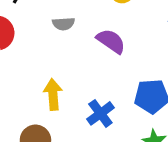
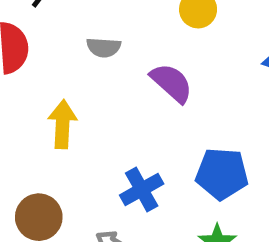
yellow arrow: (53, 94) -> (62, 124), moved

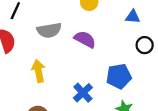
gray semicircle: (104, 47) -> (49, 30), size x1.5

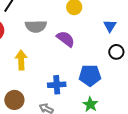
blue triangle: (133, 17) -> (110, 26), turned 48
blue cross: (83, 93) -> (57, 85), turned 30

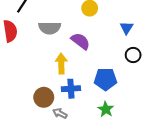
yellow arrow: (21, 60) -> (61, 64), moved
brown circle: (14, 100) -> (44, 97), moved

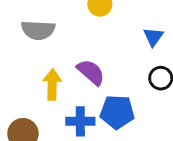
purple semicircle: (81, 41) -> (91, 72), moved
blue cross: (71, 89) -> (80, 121), moved

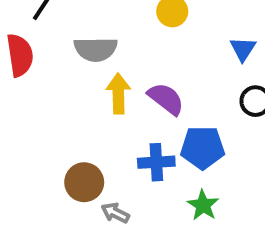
yellow arrow: (52, 84) -> (118, 94), moved

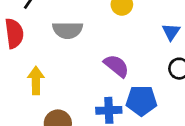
yellow arrow: (118, 94) -> (36, 80), moved

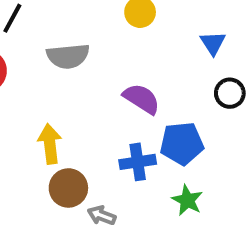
yellow arrow: (36, 80) -> (50, 144), moved

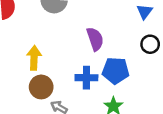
purple semicircle: (142, 99) -> (95, 39), turned 30

